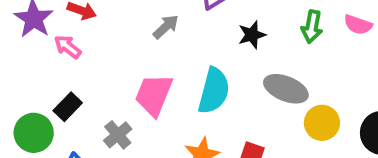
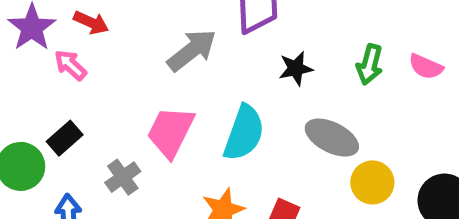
gray arrow: (166, 27) -> (192, 50), size x1.5

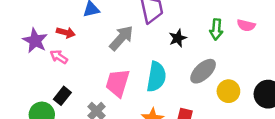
gray ellipse: (332, 138) -> (203, 71), turned -60

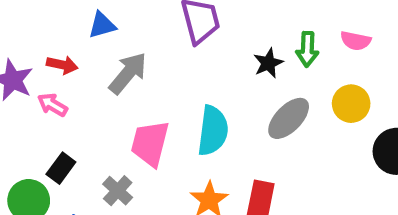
gray arrow: (121, 38) -> (128, 73), moved
black star: (178, 38) -> (268, 63), moved
yellow circle: (228, 91) -> (351, 104), moved

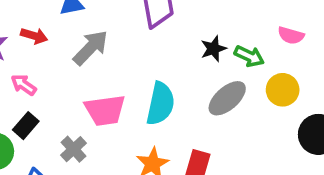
green arrow: (307, 49) -> (249, 56), moved, turned -72
pink arrow: (52, 105) -> (24, 85), moved
pink trapezoid: (150, 143) -> (105, 110), turned -117

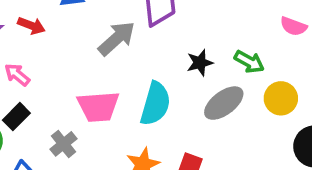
pink semicircle: (291, 35) -> (294, 26), moved
gray arrow: (91, 48) -> (117, 38), moved
black star: (213, 49) -> (200, 63), moved

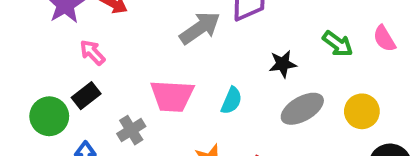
pink semicircle: (294, 26) -> (384, 39), turned 32
green arrow: (249, 62) -> (338, 44), moved
cyan semicircle: (155, 104) -> (231, 101), size x0.6

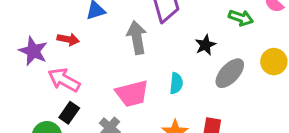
gray arrow: (200, 28) -> (137, 38), turned -48
pink arrow: (92, 52) -> (64, 80), size x1.5

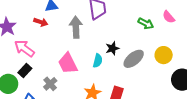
red arrow: (68, 39) -> (41, 22), moved
black star: (205, 45) -> (112, 48), moved
pink trapezoid: (132, 93) -> (68, 63), turned 70

